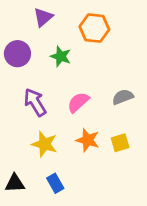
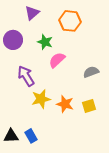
pink semicircle: (78, 102) -> (57, 60), moved
yellow star: (44, 144) -> (41, 99), moved, turned -30
blue rectangle: (55, 183) -> (31, 136), moved

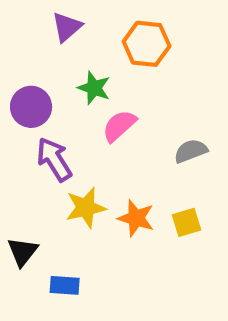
purple circle: (13, 40) -> (31, 107), moved
black triangle: (11, 136) -> (23, 252), moved, turned -49
blue rectangle: (31, 136) -> (65, 285), turned -56

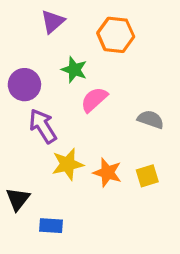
gray semicircle: (191, 151) -> (151, 119), turned 40

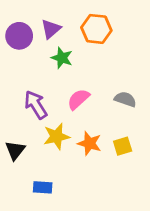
purple triangle: (53, 22) -> (51, 29), moved
purple circle: (24, 85) -> (19, 36), moved
pink semicircle: (94, 100) -> (78, 99), moved
black triangle: (18, 199) -> (15, 150), moved

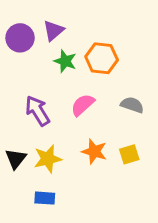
orange hexagon: (96, 29) -> (102, 58), moved
yellow star: (56, 136) -> (48, 159), moved

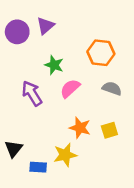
orange hexagon: (102, 58) -> (101, 53), moved
green star: (65, 61) -> (54, 65), moved
black triangle: (16, 159) -> (14, 149), moved
yellow star: (48, 159) -> (65, 155), moved

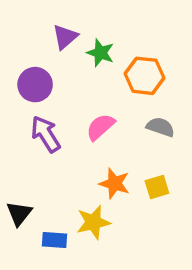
purple circle: (17, 32) -> (35, 85), moved
green star: (54, 65) -> (100, 53), moved

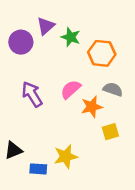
purple circle: (35, 85) -> (21, 42), moved
orange star: (115, 183) -> (92, 107), moved, turned -30
black triangle: (19, 213) -> (13, 150), turned 30

